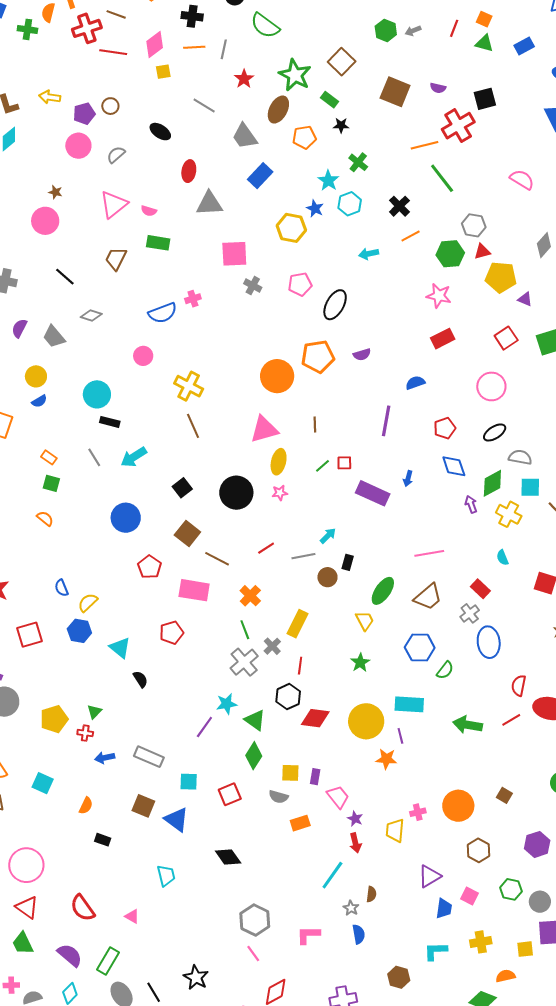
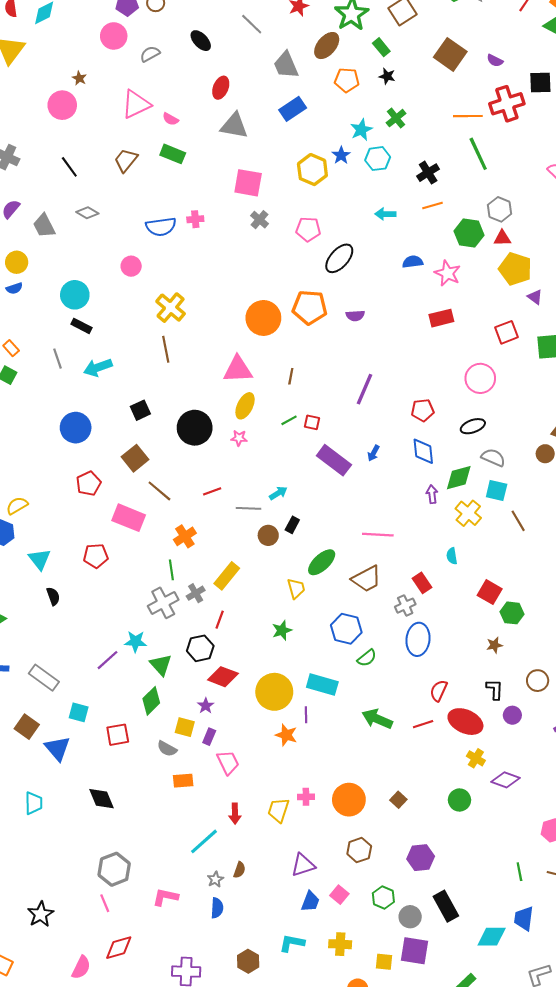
blue semicircle: (415, 383) -> (413, 262), moved
purple star: (355, 819) -> (206, 706), moved

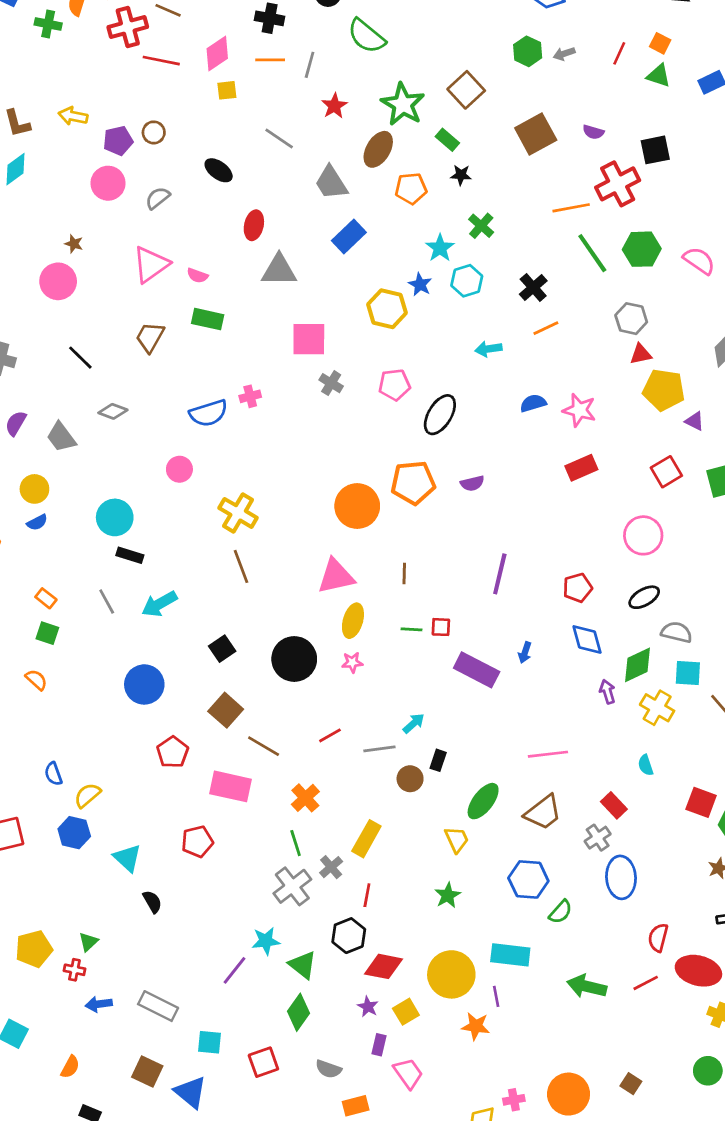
brown square: (450, 54) -> (536, 134), turned 36
green hexagon: (469, 233) -> (642, 249), moved
green line: (289, 420) -> (411, 629), turned 42
yellow square: (185, 727) -> (406, 1012), moved, turned -36

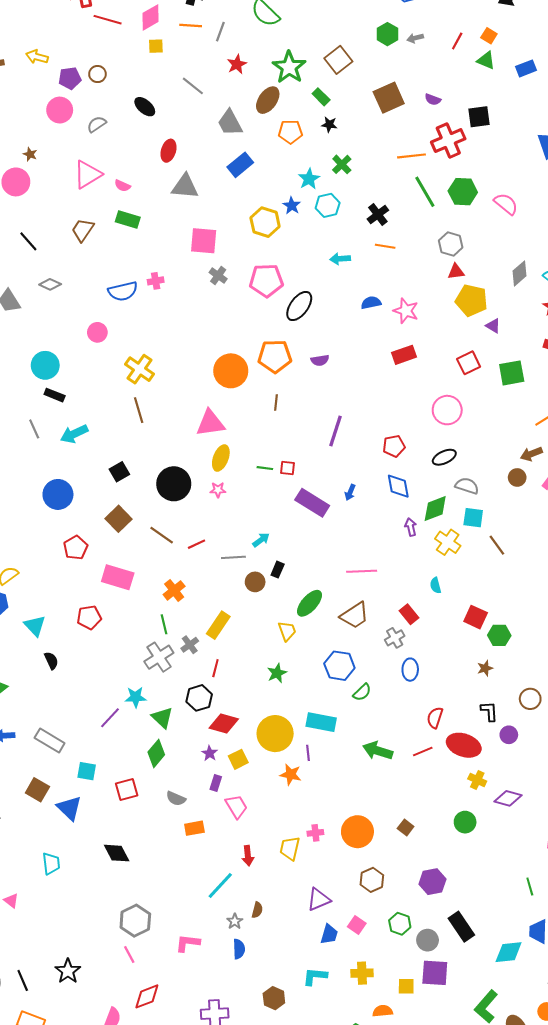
orange line: (546, 328) -> (385, 246), turned 30
pink pentagon: (394, 385) -> (266, 281), size x1.4
brown line: (404, 573) -> (276, 402), moved
brown line: (264, 746) -> (162, 535), moved
blue ellipse: (621, 877) -> (410, 670), size x0.7

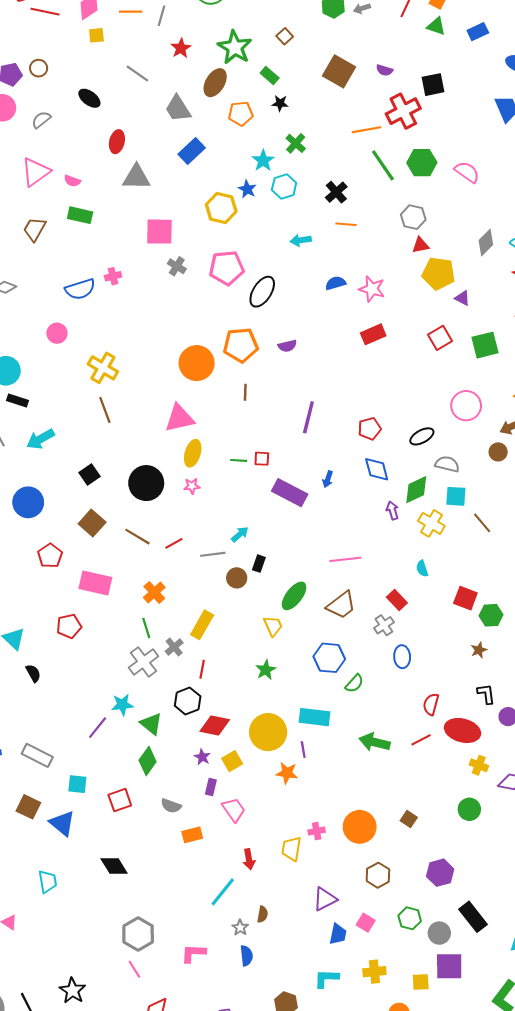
brown square: (338, 60) -> (285, 36), size x0.6
brown square: (389, 98) -> (339, 71), turned -32
pink circle: (447, 410) -> (466, 406), moved

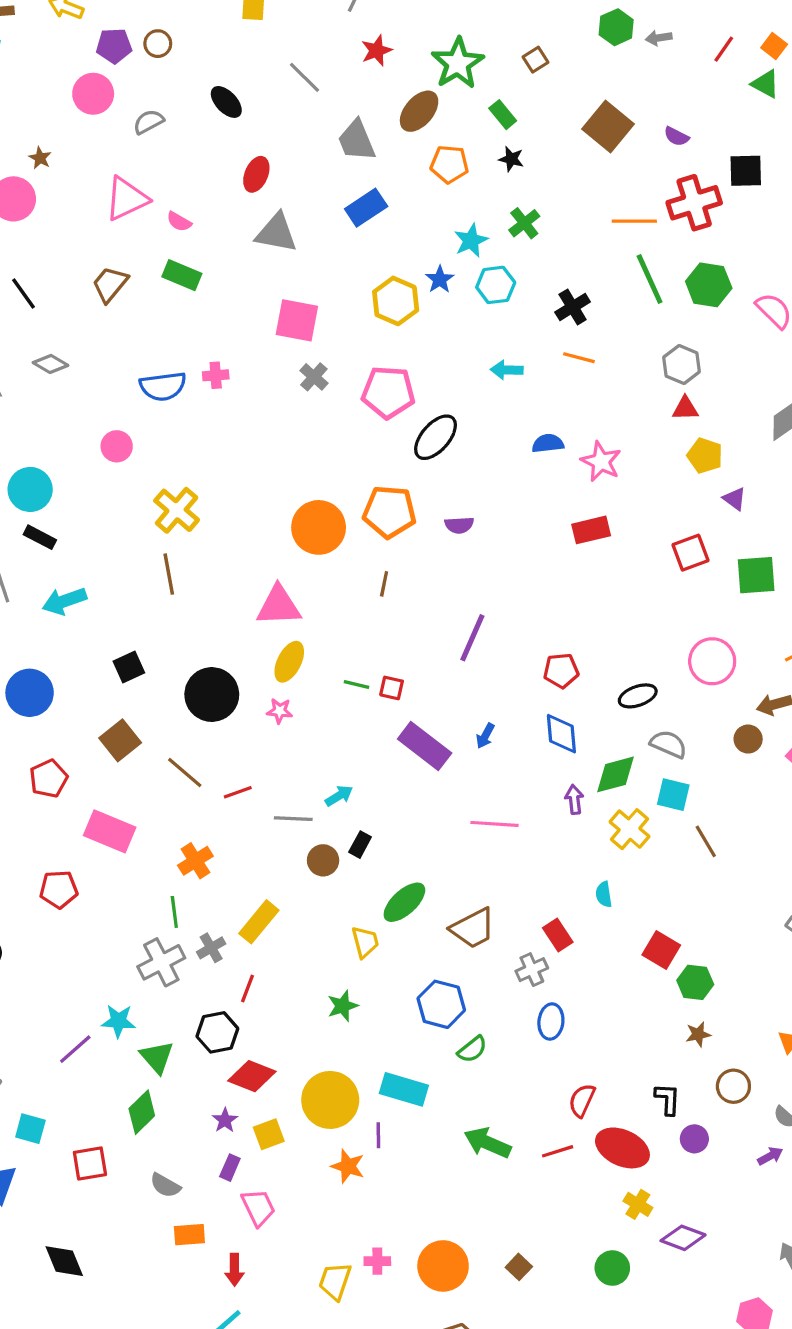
yellow pentagon: (438, 273) -> (705, 456), size x0.7
pink line: (345, 559) -> (494, 824), moved
brown star: (479, 650) -> (698, 1034), moved
red arrow: (249, 859) -> (234, 1270), moved

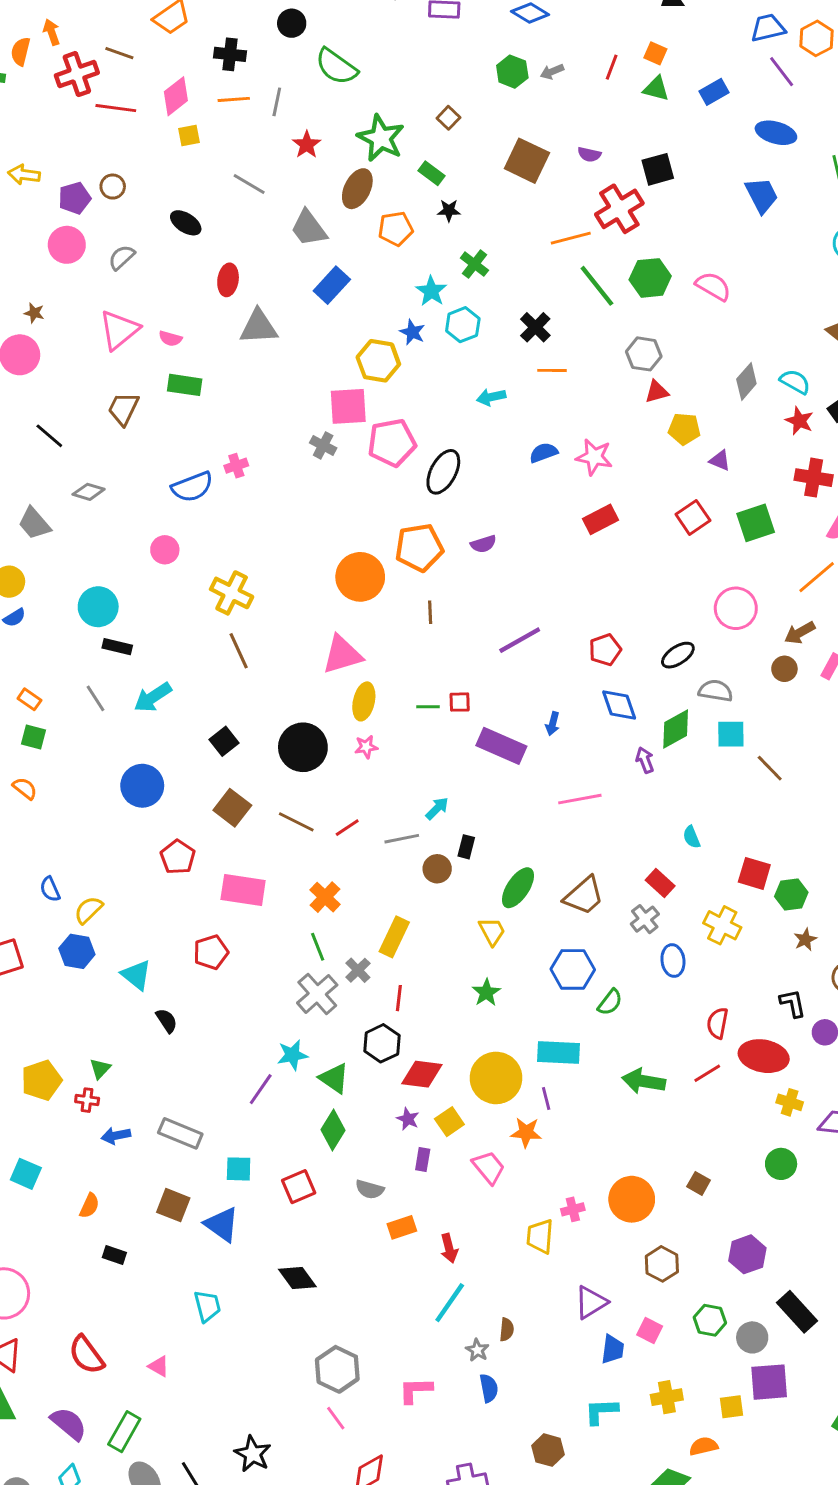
pink square: (297, 320) -> (348, 406), moved
purple line: (472, 638) -> (520, 640), turned 51
yellow cross: (630, 829) -> (722, 925), moved
pink trapezoid: (258, 1207) -> (489, 1167), moved

